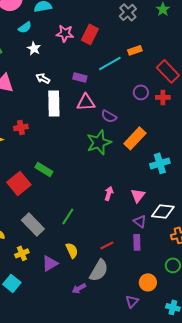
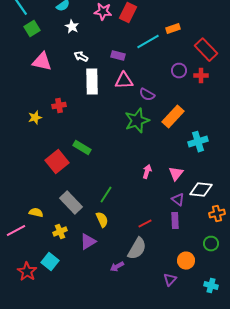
yellow semicircle: (72, 250) -> (102, 220), moved

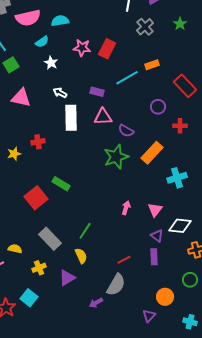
red cross: (201, 76) -> (180, 126), moved

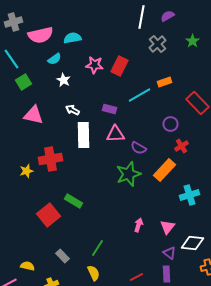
red cross: (180, 126) -> (182, 146), moved, turned -32
red cross: (38, 142) -> (50, 159), size x1.6
gray rectangle: (50, 239) -> (62, 256), size x0.6

